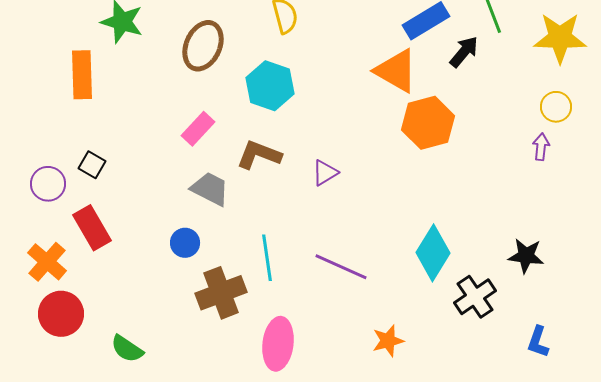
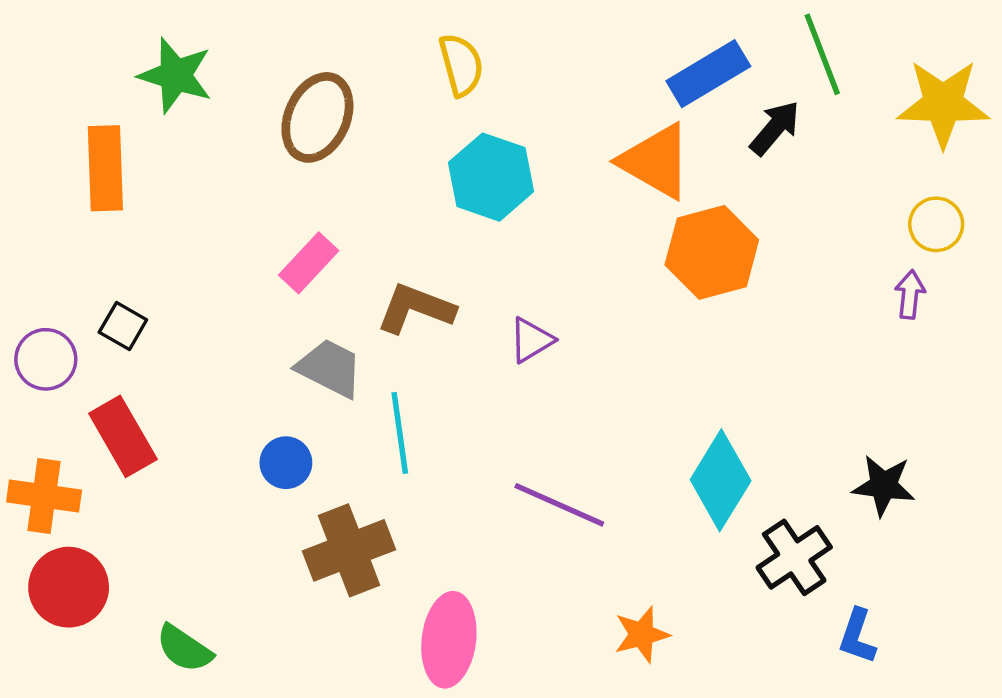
cyan hexagon: (270, 86) -> (491, 177), moved
cyan line: (267, 258) -> (400, 433), moved
orange cross: (47, 262) -> (44, 496), turned -33
blue L-shape: (538, 342) -> (857, 636), moved

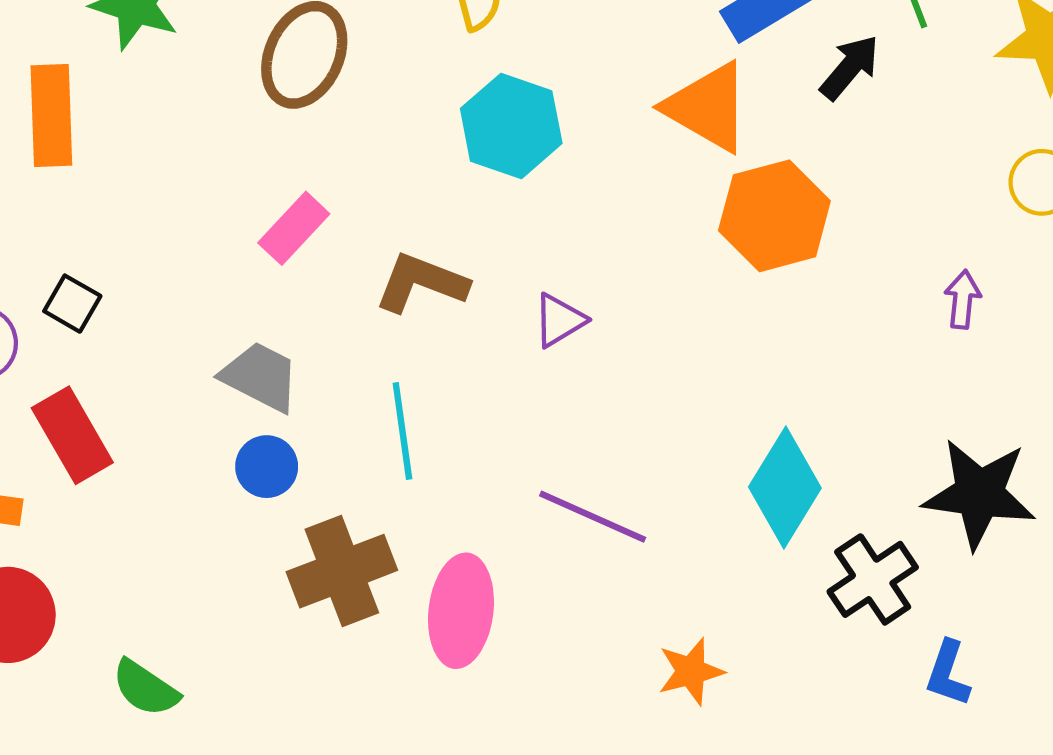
purple arrow: (910, 294) -> (963, 299), moved
gray trapezoid: (330, 368) -> (260, 377), moved
black star: (884, 486) -> (979, 494), size x1.5
pink ellipse: (449, 640) -> (461, 611), moved

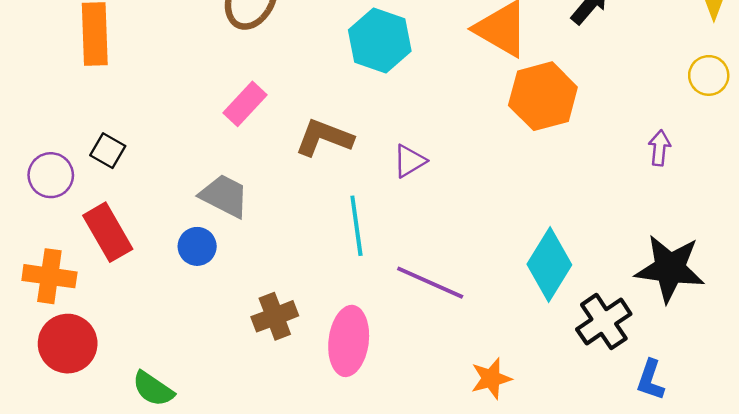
cyan line: (402, 431) -> (356, 226), moved
blue circle: (267, 467) -> (197, 246), moved
brown cross: (342, 571) -> (275, 316), size x0.7

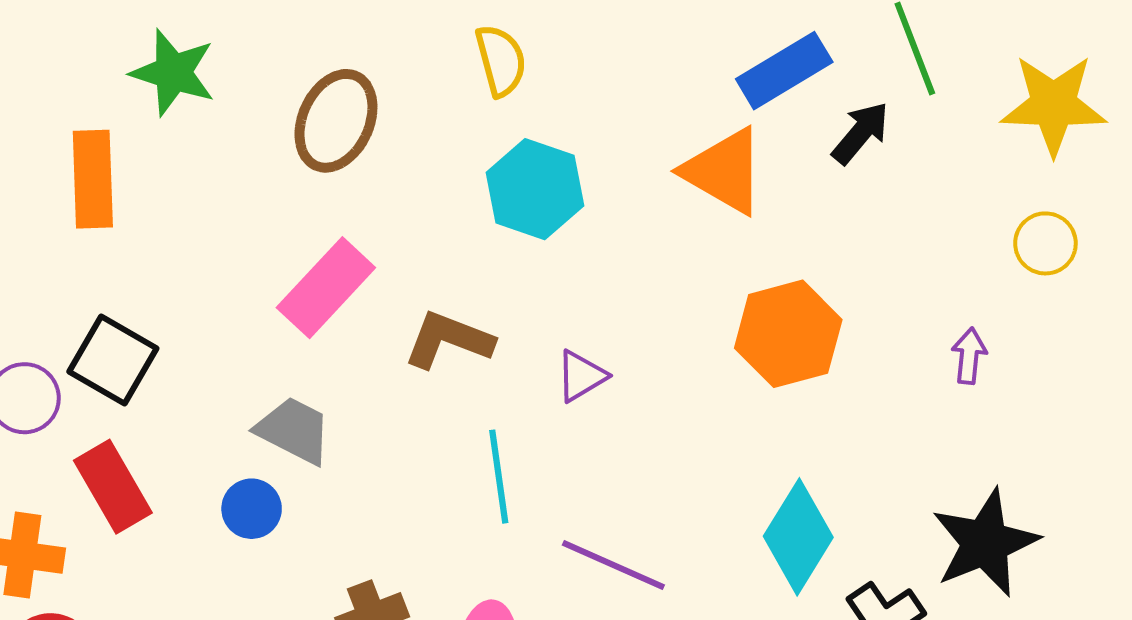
orange hexagon: (543, 96) -> (788, 334), moved
pink rectangle: (245, 104) -> (326, 288), size x1.4
black square: (108, 151) -> (113, 360), size x1.6
black star: (670, 268) -> (985, 543), turned -30

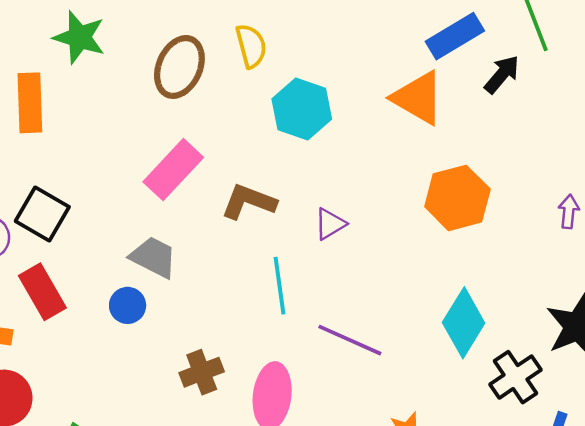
yellow semicircle: (501, 61) -> (251, 46), moved

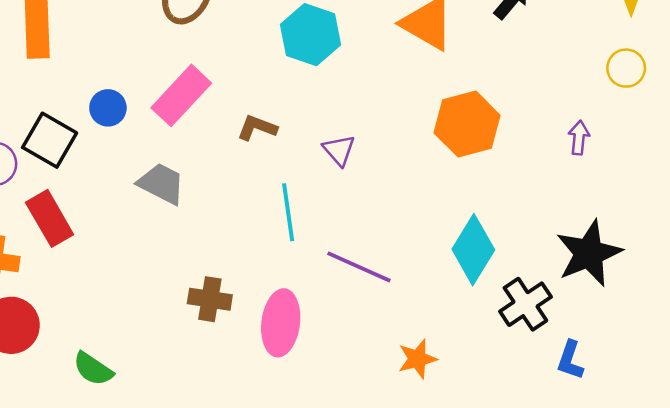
brown L-shape: (249, 202) -> (257, 128), size x0.7
purple triangle: (330, 224) -> (339, 150), turned -40
blue circle: (128, 305) -> (108, 108), moved
brown cross: (202, 372) -> (210, 299), turned 30

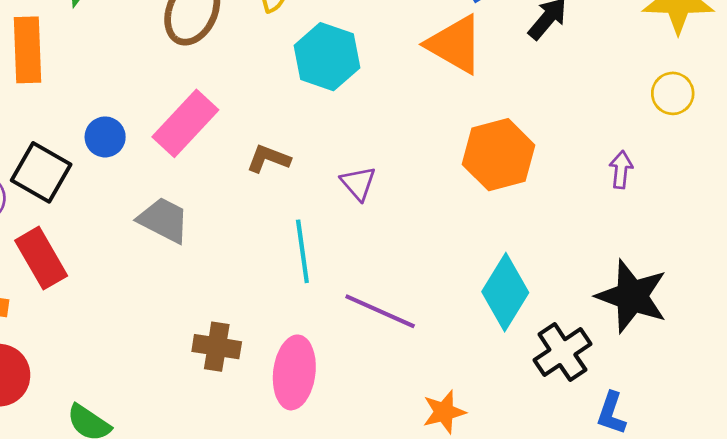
black star: (589, 253) -> (632, 296), turned -30

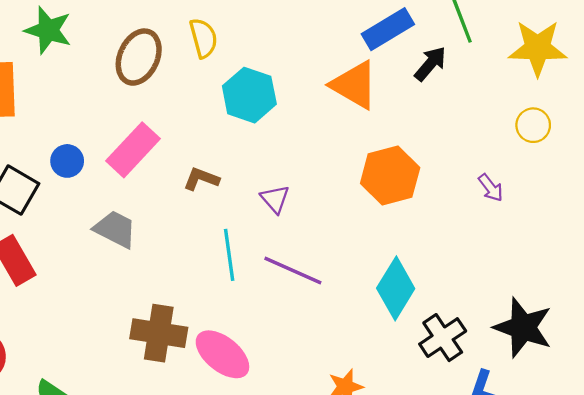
purple arrow: (621, 170) -> (491, 188), turned 136
black star: (632, 296) -> (523, 327), moved
purple line: (380, 311) -> (293, 270), moved
brown cross: (217, 347) -> (159, 333), size x1.4
pink ellipse: (294, 372) -> (222, 354), turned -58

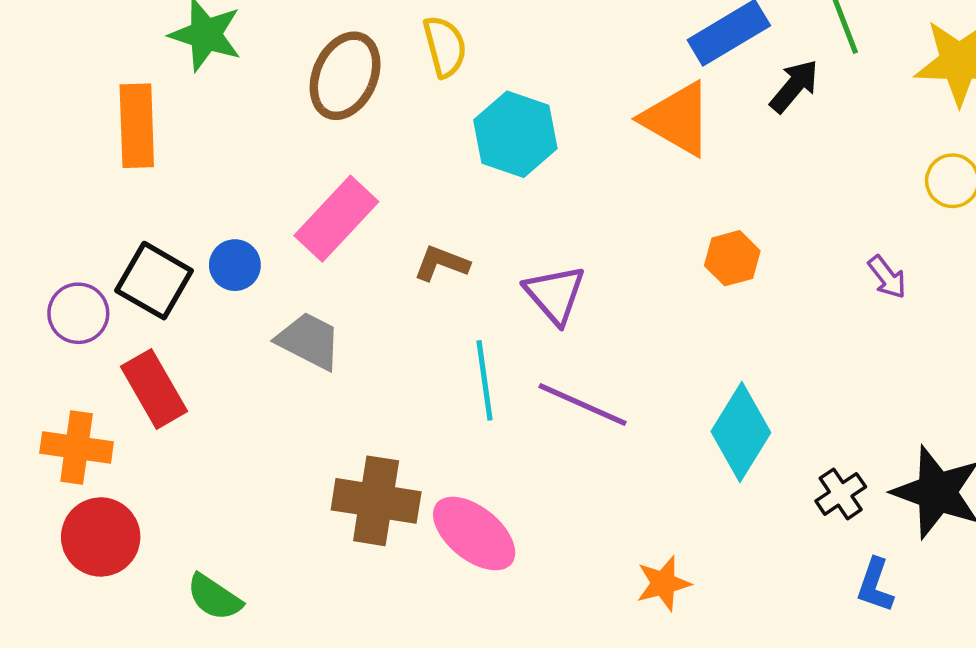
blue circle: (67, 161) -> (235, 265), moved
orange hexagon: (390, 175) -> (732, 258), size x0.6
purple triangle: (275, 199) -> (555, 294), size x1.4
black cross: (443, 338) -> (841, 494), moved, size x0.7

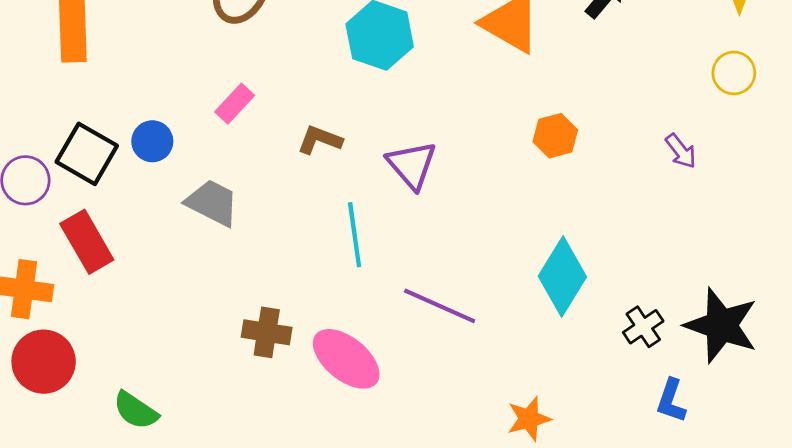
pink rectangle: (336, 219) -> (235, 104), size x0.6
purple line: (583, 404) -> (440, 306), moved
brown cross: (376, 501) -> (267, 332), size x0.7
orange star: (663, 583) -> (529, 419), moved

